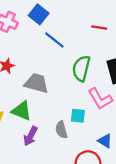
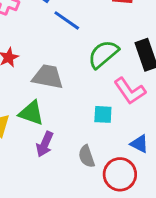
green semicircle: (81, 68) -> (103, 54), turned 40
gray semicircle: (61, 130) -> (87, 156), moved

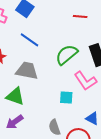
blue line: (67, 20) -> (30, 40), moved
purple arrow: (45, 144) -> (15, 122), moved, turned 30

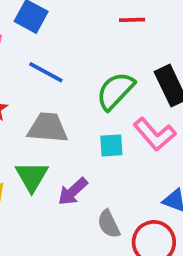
green triangle: (15, 96) -> (32, 176), turned 48
cyan square: (66, 98) -> (111, 145), moved
purple arrow: (15, 122) -> (73, 191), moved

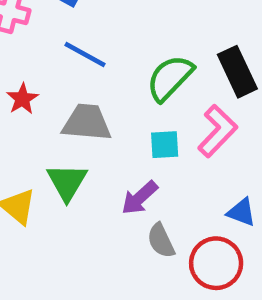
pink L-shape: (155, 134) -> (218, 131), turned -96
purple arrow: (73, 191) -> (140, 198), moved

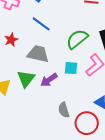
purple arrow: (140, 198) -> (49, 80), moved

